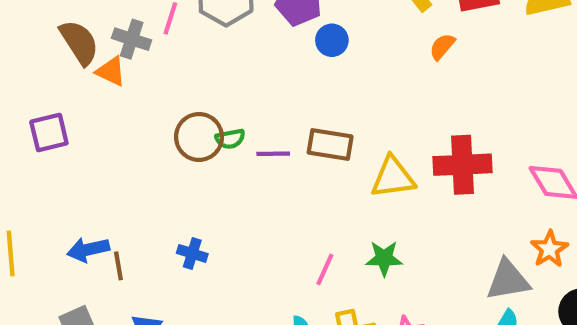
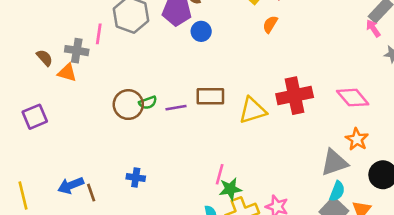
brown semicircle: (79, 42) -> (45, 58), size x0.6
green star: (384, 258) -> (230, 189), moved

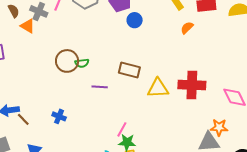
purple line: (176, 108) -> (100, 87), moved
orange star: (357, 139) -> (219, 127), moved, turned 30
brown line: (91, 193) -> (23, 119), turned -40

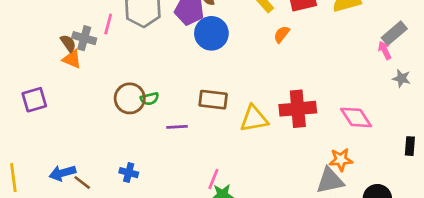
brown semicircle: (14, 11) -> (68, 43), moved
blue circle: (135, 20) -> (211, 33), size x1.6

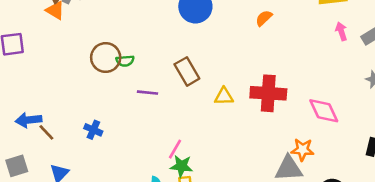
pink arrow: (385, 50) -> (341, 31), moved
brown rectangle: (213, 100) -> (187, 71), turned 44
yellow triangle: (254, 119) -> (224, 96), size x0.7

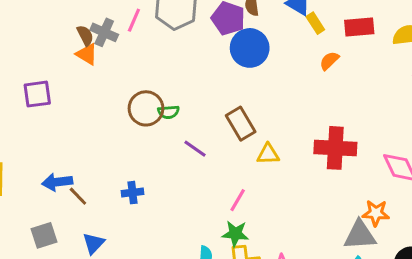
purple line: (147, 93) -> (195, 149), turned 30
yellow triangle: (224, 96) -> (268, 154), moved
blue cross: (93, 130) -> (132, 193), turned -30
pink line: (175, 149) -> (238, 200), moved

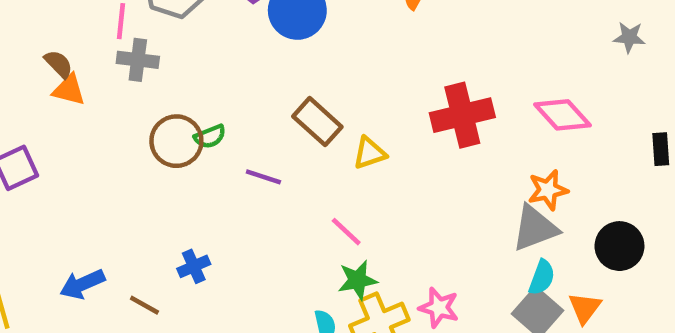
gray cross: (104, 32) -> (138, 60), moved
brown line: (78, 196) -> (144, 305), moved
pink line: (238, 200) -> (346, 232), turned -60

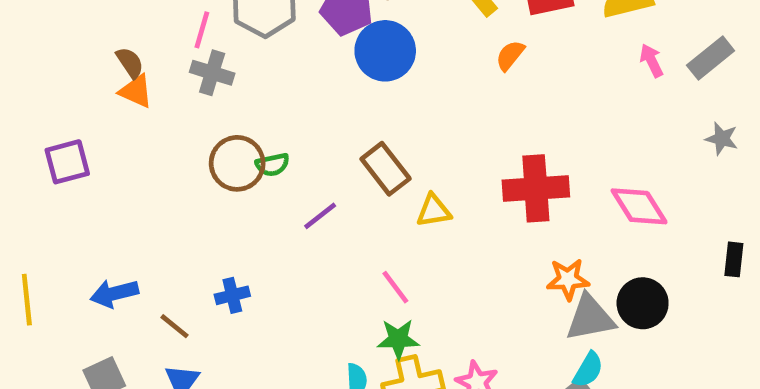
purple line: (263, 177) -> (320, 216), turned -66
orange star: (548, 190) -> (568, 279), moved
black circle: (619, 246) -> (643, 303), moved

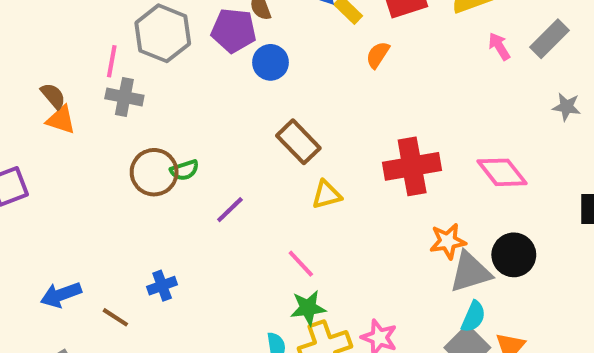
blue circle: (385, 51) -> (270, 62), size x0.7
brown rectangle: (386, 169) -> (298, 142), moved

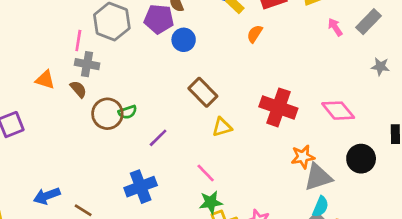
brown semicircle: (53, 96) -> (78, 89), moved
red cross: (412, 166) -> (278, 107), turned 30
black circle: (514, 255) -> (361, 159), moved
blue cross: (162, 286) -> (141, 187), moved, size x1.6

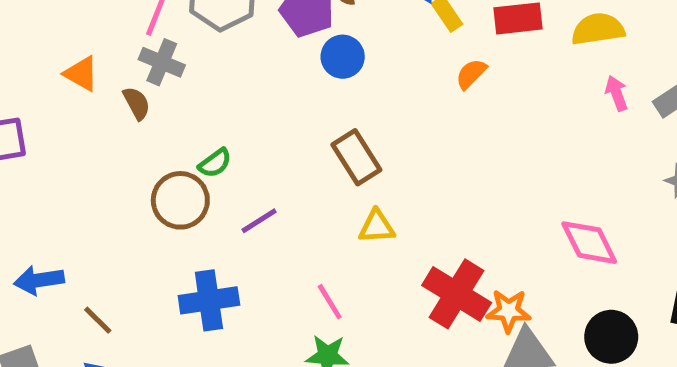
red cross: (278, 107) -> (457, 294), moved
green semicircle: (128, 112) -> (215, 163), turned -30
brown circle: (107, 114) -> (180, 200), moved

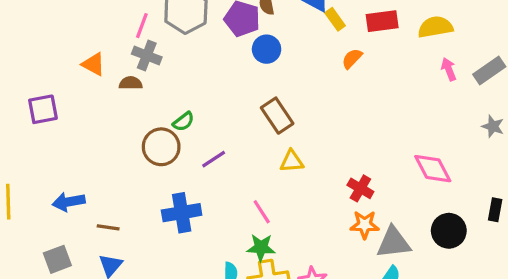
brown semicircle: (137, 103) -> (131, 83), turned -60
red cross: (457, 294) -> (360, 188), moved, size x0.6
orange star: (509, 311) -> (365, 225), moved
brown line: (98, 320) -> (108, 227), turned -35

